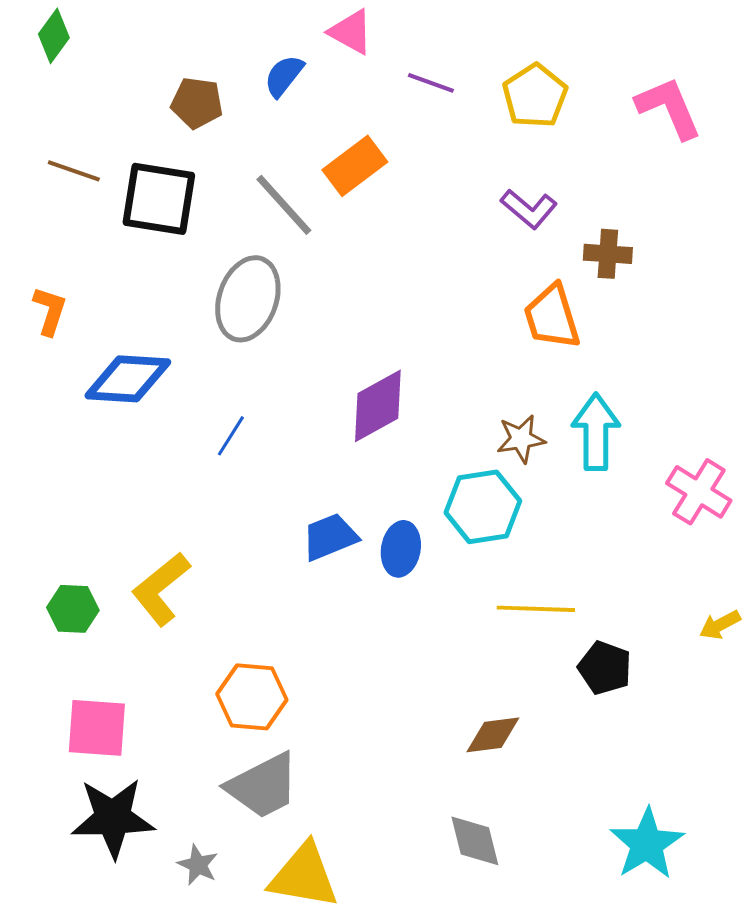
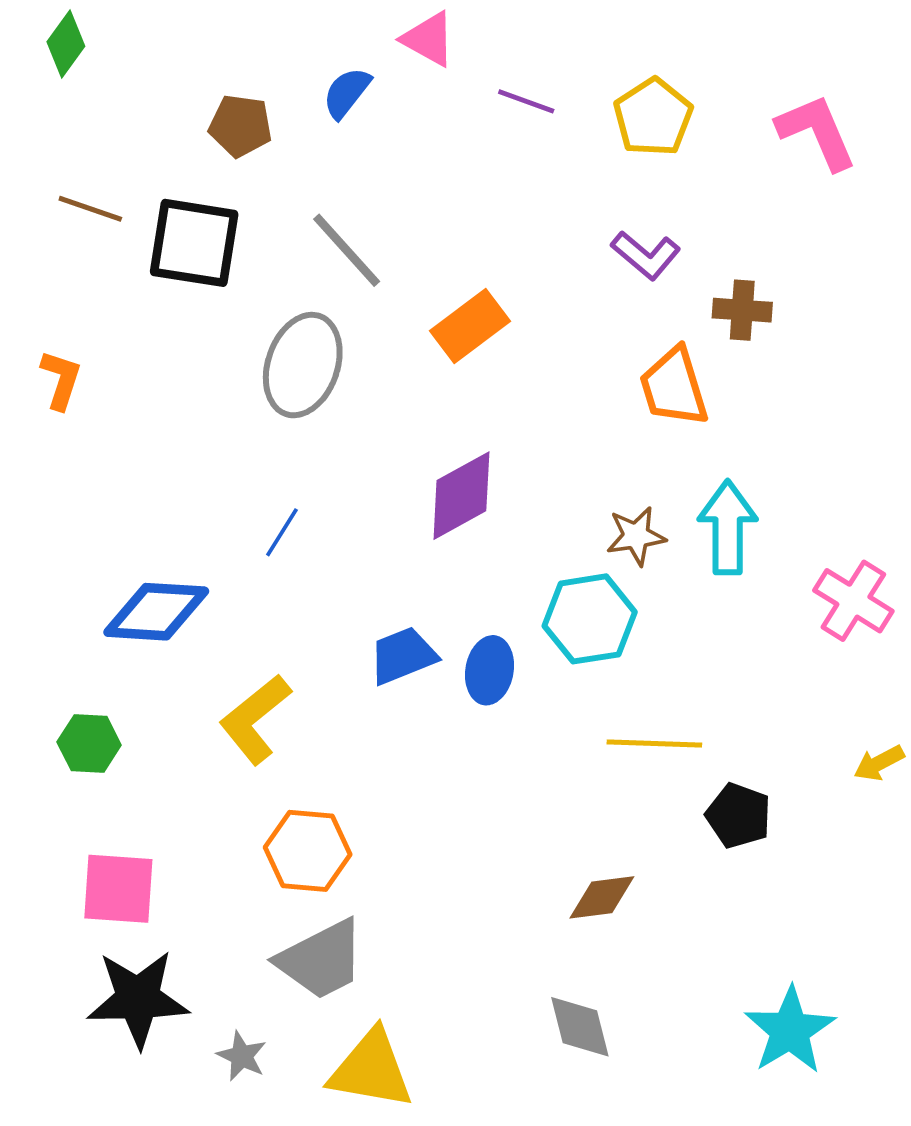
orange rectangle: (355, 166) -> (470, 326), moved
blue diamond: (128, 379) -> (156, 612), moved
yellow L-shape: (161, 589) -> (255, 719), moved

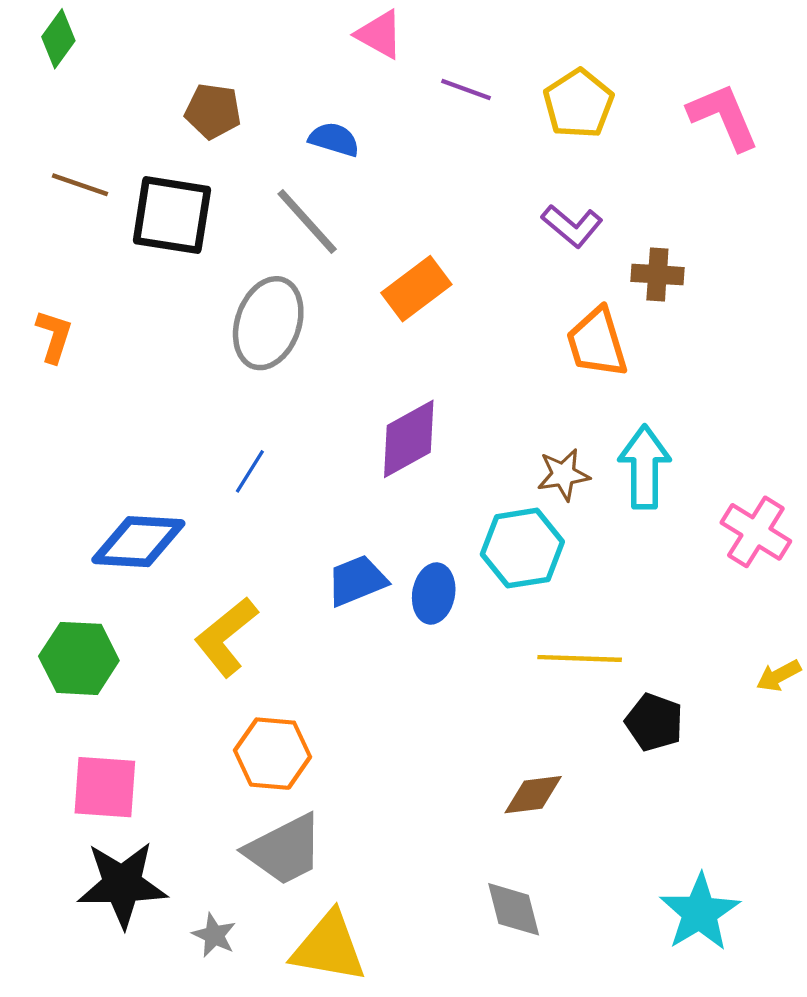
blue semicircle: (347, 93) -> (334, 139), moved, turned 69
green hexagon: (89, 744) -> (79, 658), size x1.4

